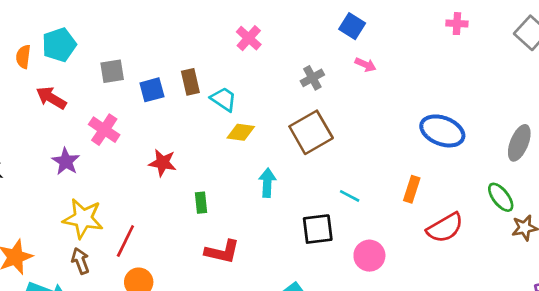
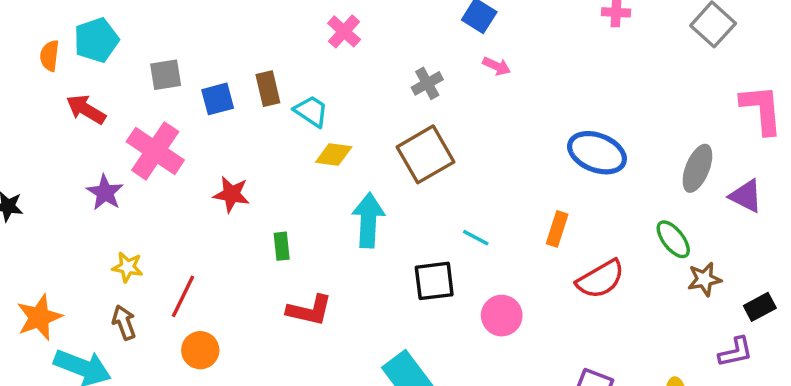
pink cross: (104, 130) -> (155, 151), size x1.4
cyan arrow: (267, 183) -> (368, 220), size x1.4
yellow star: (83, 218) -> (128, 267), size x0.6

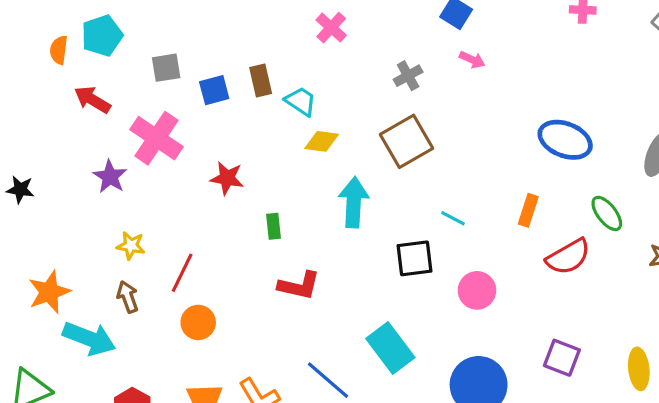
green ellipse: (673, 239) -> (607, 213), moved

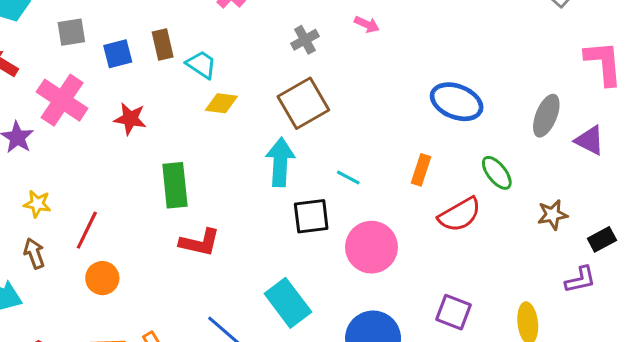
red star: (227, 178) -> (130, 119), moved
cyan arrow: (354, 202) -> (280, 162), moved
green rectangle: (273, 226) -> (175, 185), size x1.8
pink circle: (477, 290) -> (371, 247), size x1.4

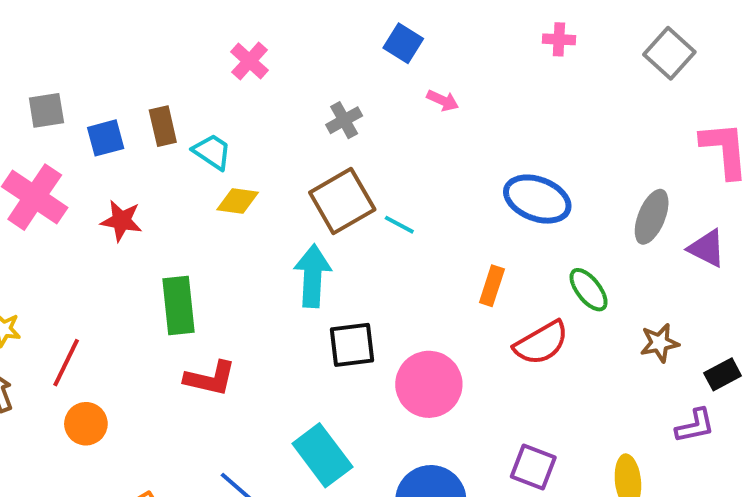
pink arrow: (367, 24) -> (443, 100), moved
cyan line: (348, 178) -> (399, 225), moved

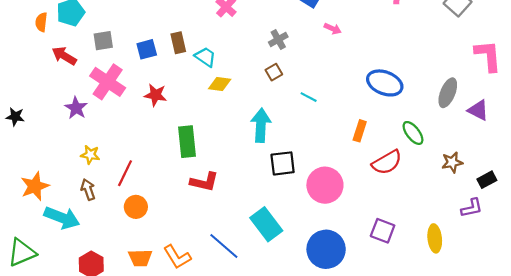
gray square: (46, 110) -> (103, 41), moved
brown square: (342, 201) -> (274, 72), moved, size x0.5

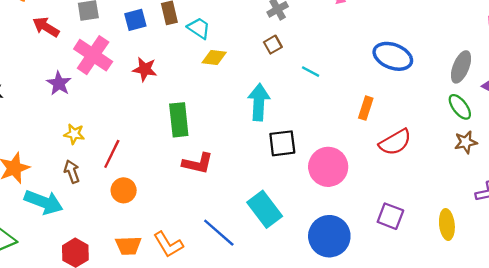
green ellipse: (413, 133) -> (460, 107), moved

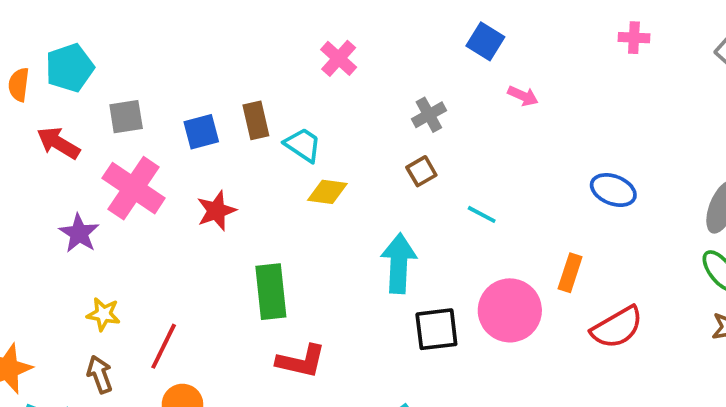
blue ellipse: (393, 56) -> (613, 190), size x0.7
red star: (145, 69) -> (216, 211), turned -30
pink circle: (328, 167) -> (510, 310), moved

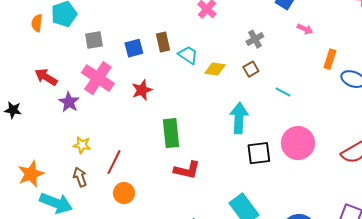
red arrow: (58, 143) -> (46, 77), moved
yellow diamond: (327, 192) -> (215, 69), moved
orange rectangle: (570, 273) -> (330, 59), moved

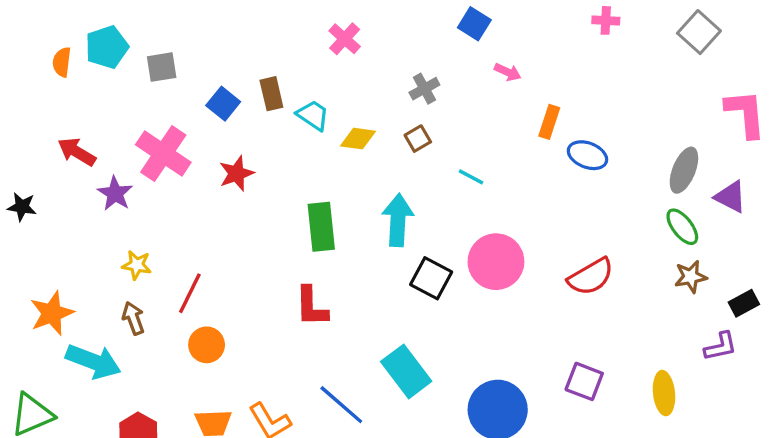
gray square: (94, 40) -> (162, 67), moved
blue square: (134, 48) -> (223, 104), turned -36
green rectangle: (171, 133) -> (321, 227), moved
black square: (259, 153) -> (431, 278), turned 35
red L-shape: (187, 170) -> (311, 307), turned 76

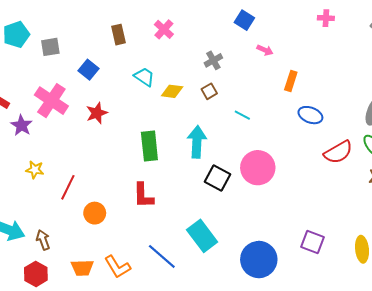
brown rectangle: (271, 94) -> (118, 35), moved
blue ellipse: (587, 155) -> (310, 115), moved
red semicircle: (591, 277) -> (338, 152), moved
brown arrow: (133, 318) -> (43, 240), moved
orange circle: (207, 345) -> (95, 213), moved

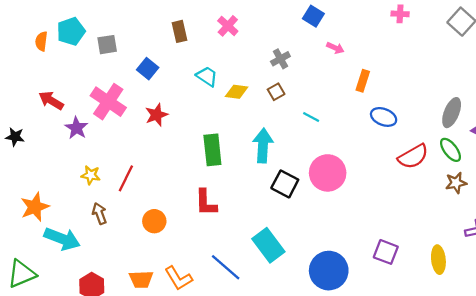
red line: (68, 187) -> (126, 178), moved
brown arrow: (43, 240) -> (99, 214), moved

